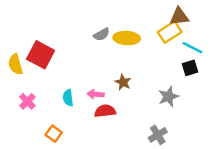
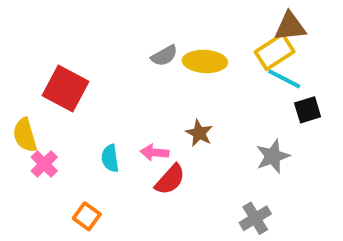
cyan line: (192, 48) -> (284, 79), moved
yellow semicircle: (15, 64) -> (25, 135), moved
red semicircle: (105, 111) -> (170, 180), turned 138

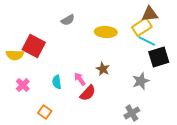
gray semicircle: (164, 56) -> (68, 20), moved
black square: (308, 110) -> (159, 57), size x1.5
yellow semicircle: (25, 135) -> (15, 55), moved, turned -72
pink arrow: (155, 152) -> (80, 79), turned 48

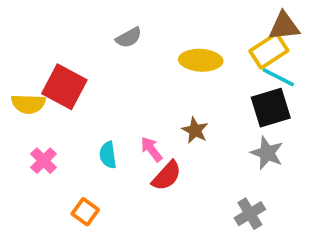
black square: (159, 57) -> (271, 108), moved
gray star: (141, 81) -> (267, 153), turned -30

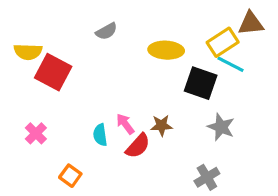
brown triangle: (284, 26) -> (251, 23), moved
yellow semicircle: (28, 104) -> (28, 52), moved
black square: (271, 108) -> (201, 83), moved, turned 36
brown star: (195, 130) -> (161, 125), moved, turned -30
cyan semicircle: (108, 155) -> (100, 135), moved

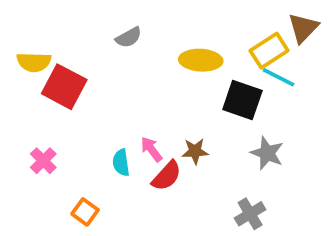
brown triangle: (251, 23) -> (303, 28), turned -40

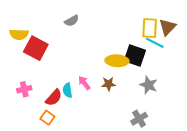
brown triangle: (303, 28) -> (168, 27), moved
yellow rectangle: (269, 51) -> (150, 28), turned -54
yellow ellipse: (201, 60) -> (117, 61), moved
pink cross: (43, 161) -> (24, 89), turned 32
red semicircle: (167, 176) -> (54, 98), moved

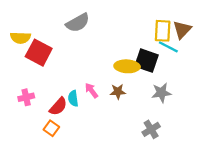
gray semicircle: (72, 21) -> (78, 23), size x1.5
gray star: (149, 85) -> (161, 93), turned -30

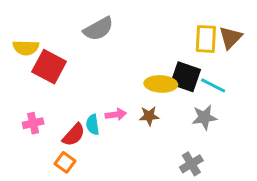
cyan line: (168, 47) -> (213, 85), moved
pink arrow: (91, 90) -> (116, 114), turned 119

